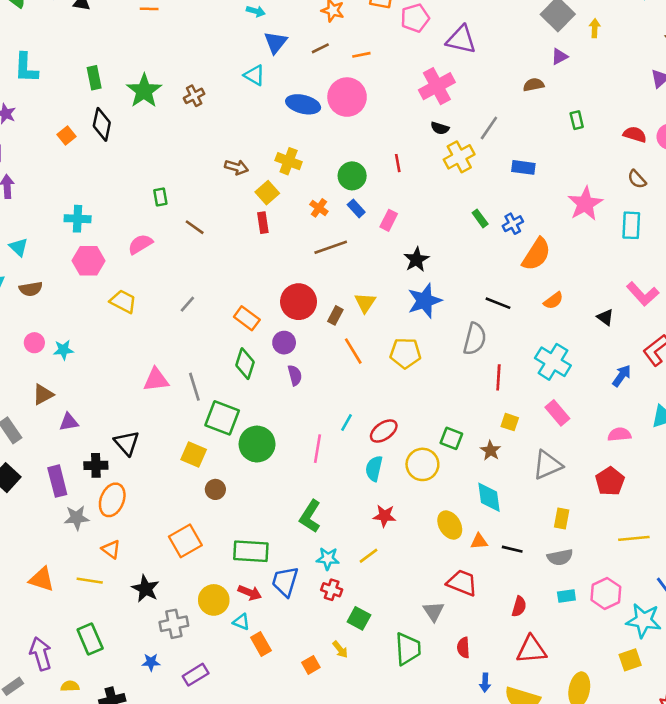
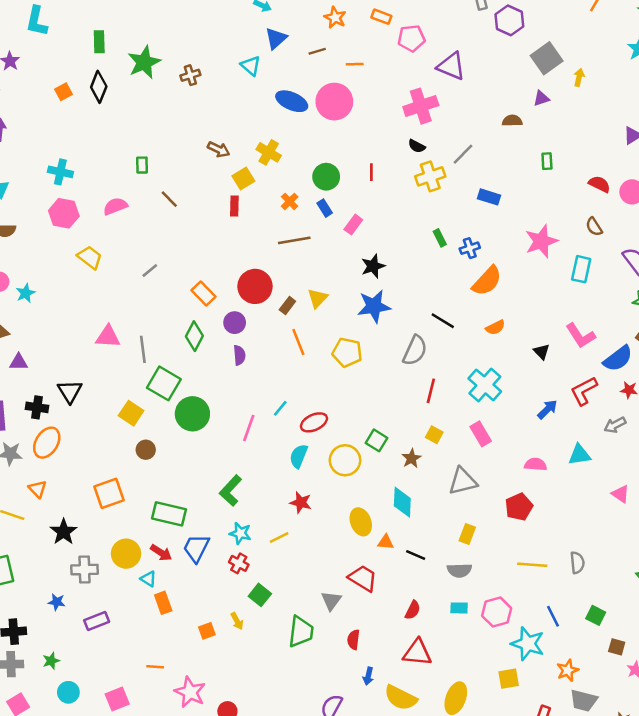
cyan star: (63, 350) -> (25, 293), turned -30

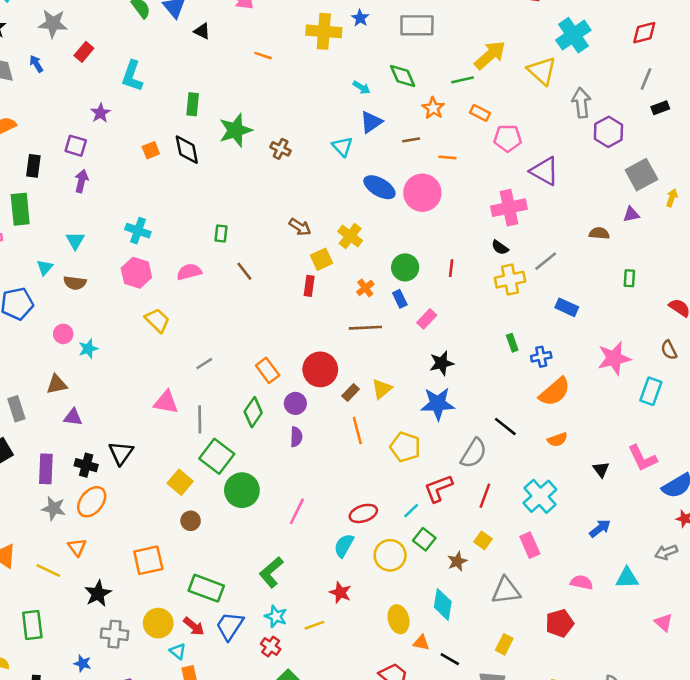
brown cross: (190, 75) -> (281, 149), turned 36
black diamond: (99, 87) -> (187, 150), turned -40
gray line: (150, 270) -> (204, 364), moved
red L-shape: (584, 391) -> (438, 488), moved
cyan line: (280, 408) -> (411, 511), moved

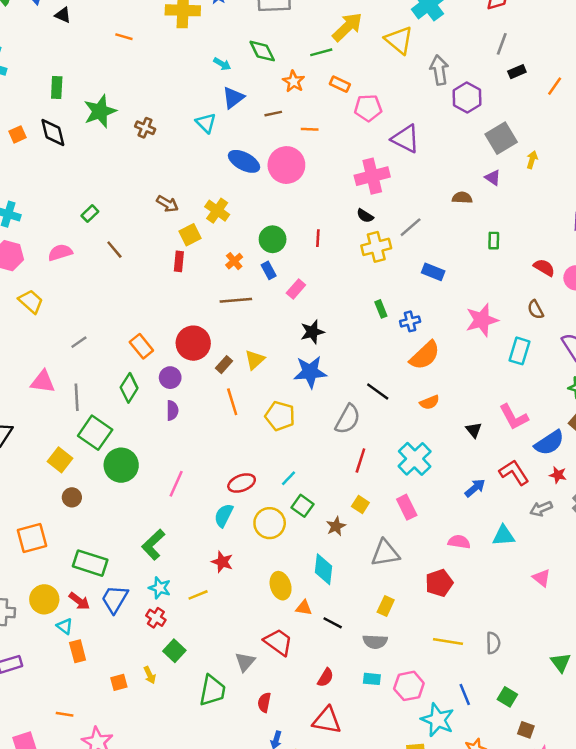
purple triangle: (631, 214) -> (493, 178), turned 48
green rectangle: (221, 234) -> (90, 214), turned 42
red L-shape: (438, 488) -> (514, 472), moved, turned 80

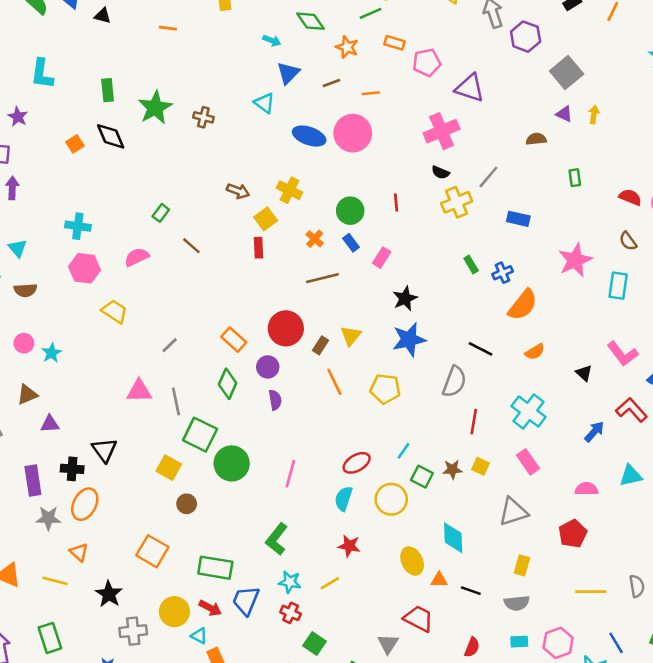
yellow arrow: (532, 160) -> (594, 115), moved
brown star: (336, 526) -> (452, 469), moved, turned 30
orange square: (32, 538) -> (152, 551), turned -36

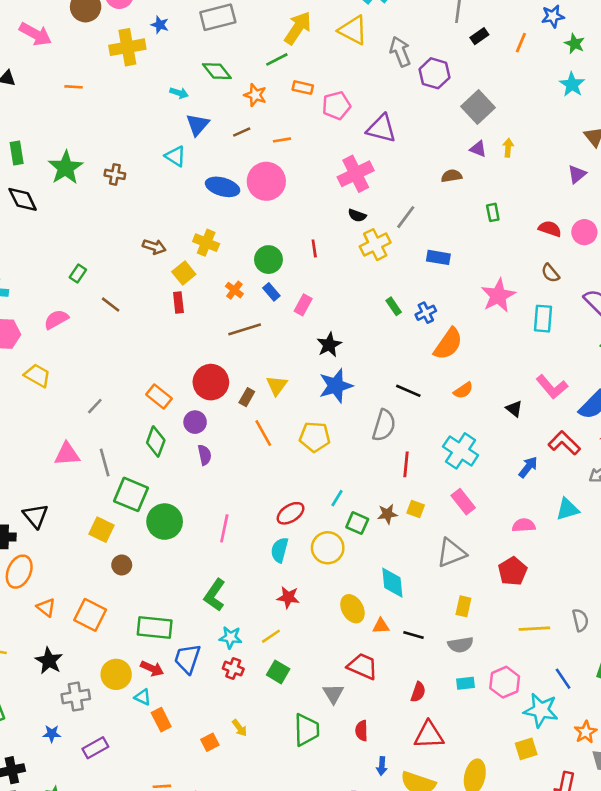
orange triangle: (79, 552) -> (46, 607), moved
green square: (314, 644) -> (278, 672), moved

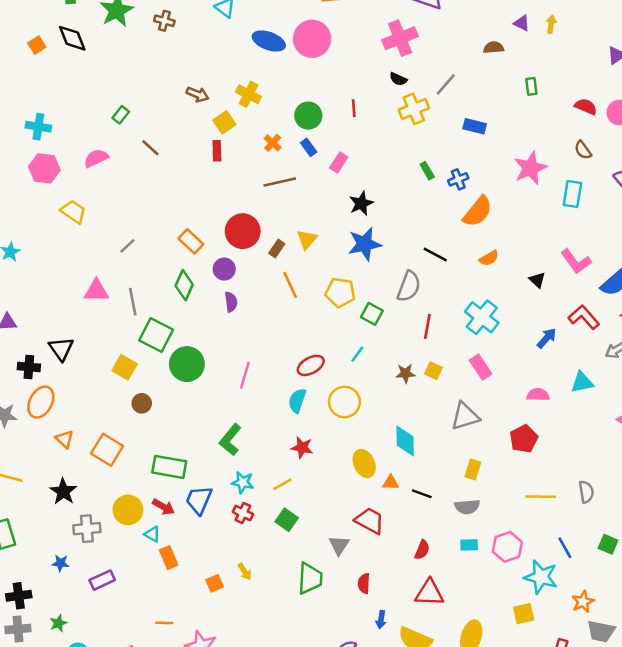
green square: (357, 523) -> (372, 314), moved

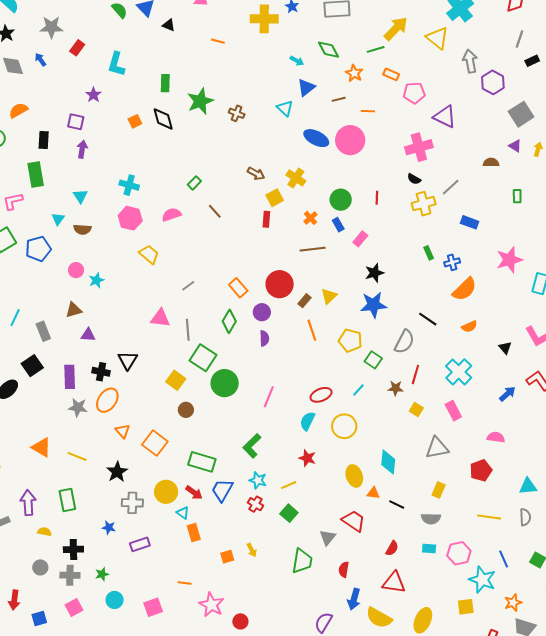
brown star: (406, 373) -> (396, 388), moved
cyan triangle: (582, 382) -> (528, 486), moved
blue arrow: (381, 620) -> (354, 599), size x1.5

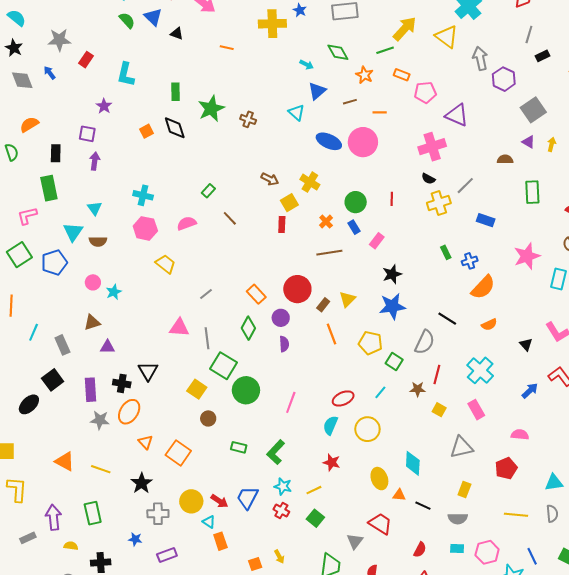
green rectangle: (517, 196) -> (532, 192), size x1.6
cyan triangle: (58, 219) -> (73, 232), size x1.5
green rectangle: (202, 462) -> (239, 447), moved, size x0.6

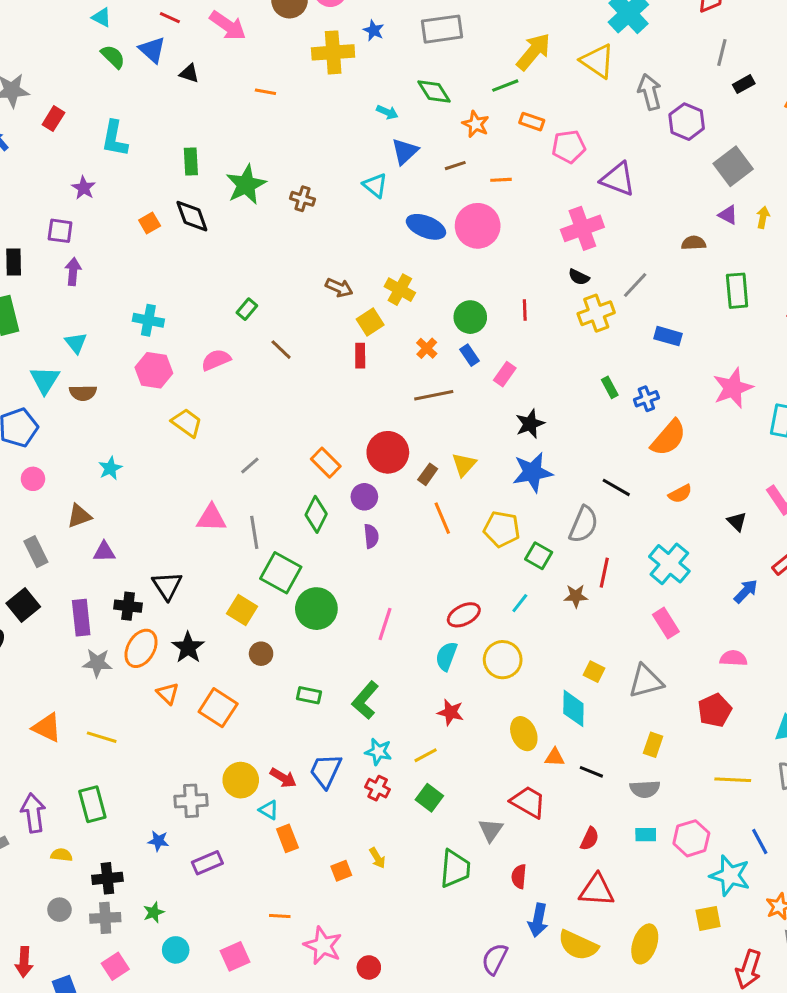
pink circle: (93, 282) -> (33, 479), moved
yellow square: (439, 410) -> (594, 672), moved
black star: (142, 483) -> (188, 647), moved

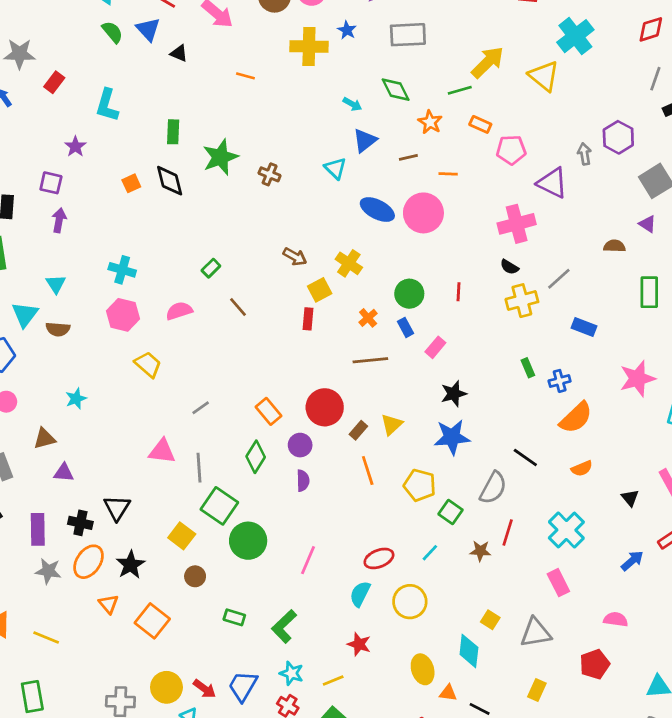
gray arrow: (650, 92) -> (584, 154), moved, size x0.7

